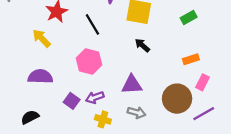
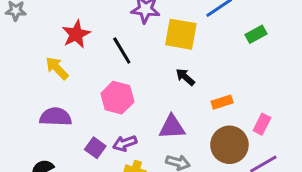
green rectangle: (189, 17) -> (256, 34), moved
orange rectangle: (191, 59) -> (222, 102), moved

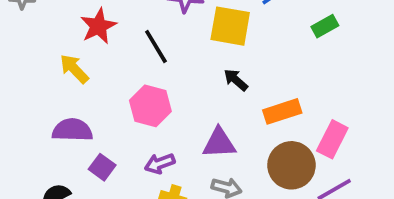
orange rectangle: (222, 102) -> (282, 111), size x1.4
pink rectangle: (262, 124) -> (332, 139), size x1.4
purple square: (95, 148) -> (102, 167), moved

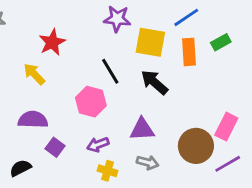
black line: (156, 46) -> (110, 71), moved
black arrow: (236, 80) -> (154, 82), size x1.5
orange rectangle: (282, 111) -> (189, 52), moved, turned -76

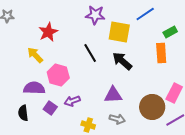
orange rectangle: (189, 52) -> (161, 53), moved
pink hexagon: (91, 102) -> (58, 75), moved
purple arrow: (98, 145) -> (72, 101), moved
black semicircle: (20, 168) -> (23, 113), moved, turned -70

